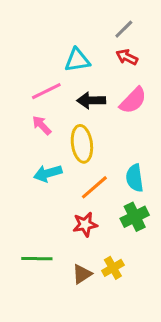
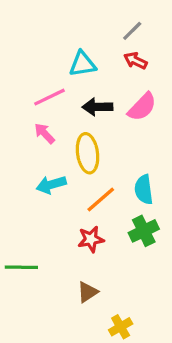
green line: (37, 259) -> (21, 267), moved
yellow cross: (113, 268) -> (121, 327), moved

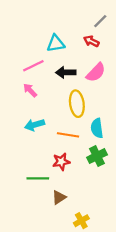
gray line: (132, 31) -> (100, 21), moved
yellow ellipse: (88, 153) -> (77, 104), moved
orange line: (101, 200) -> (68, 135), turned 50
green line: (21, 267) -> (38, 178), moved

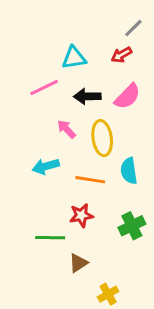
red arrow: (91, 41) -> (121, 55), turned -56
pink arrow: (30, 90) -> (66, 129), moved
green cross: (97, 156) -> (132, 226), moved

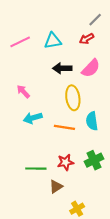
pink line: (44, 88) -> (20, 42), moved
pink arrow: (66, 129) -> (23, 91), moved
red star: (81, 215) -> (65, 162), moved

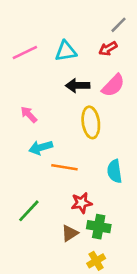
cyan semicircle: (92, 121) -> (115, 171), moved
orange line: (64, 127) -> (64, 167), moved
green cross: (94, 160) -> (99, 227), moved, turned 36
green line: (36, 169) -> (29, 211), moved, turned -48

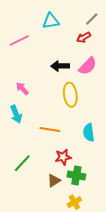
cyan triangle: (66, 51) -> (51, 21), moved
cyan arrow: (41, 147) -> (16, 114), moved, turned -96

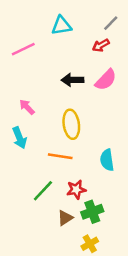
yellow ellipse: (70, 95) -> (71, 124), moved
green line: (22, 163) -> (43, 191), moved
green cross: (76, 175) -> (92, 212), turned -30

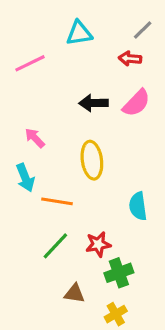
red arrow: (101, 45) -> (130, 59), turned 35
orange line: (60, 156) -> (57, 201), moved
brown triangle: (65, 218) -> (74, 293), moved, turned 42

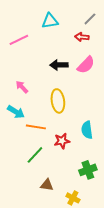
cyan arrow: (25, 178) -> (16, 112), turned -36
red star: (98, 244) -> (62, 141), moved
green cross: (119, 273) -> (88, 170), moved
yellow cross: (116, 314) -> (73, 198), turned -32

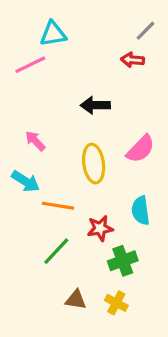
cyan triangle: (50, 21) -> (53, 34), moved
pink semicircle: (86, 65) -> (141, 149), moved
green cross: (88, 170) -> (123, 261), moved
yellow cross: (73, 198) -> (116, 303), moved

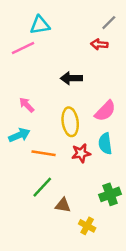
cyan arrow: (26, 181) -> (19, 135), turned -55
cyan semicircle: (141, 211) -> (105, 144), moved
red star: (100, 228) -> (81, 153), moved
green cross: (123, 261) -> (110, 194), moved
brown triangle: (76, 300) -> (63, 205), moved

